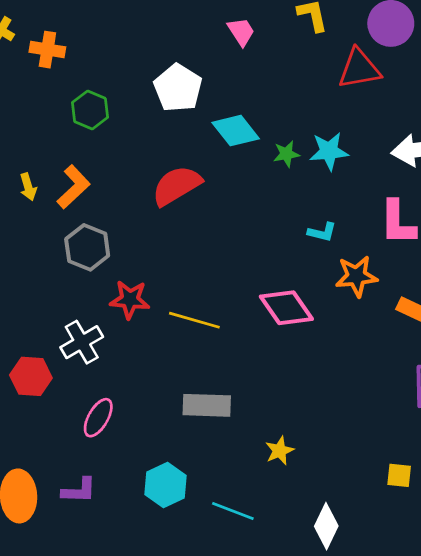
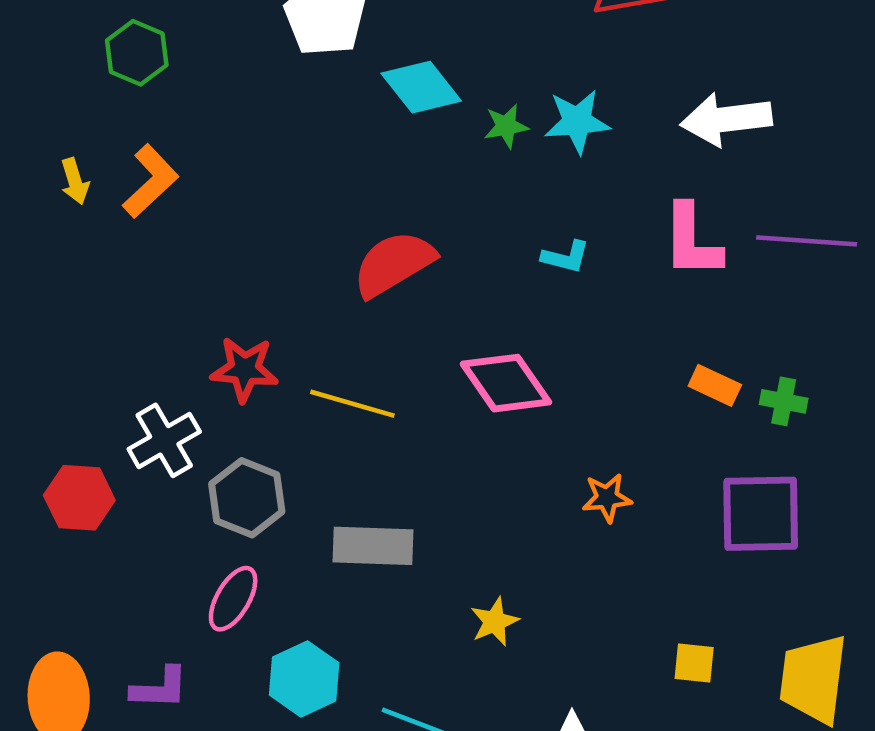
green hexagon: (90, 110) -> (137, 53), moved
red semicircle: (177, 186) -> (394, 264), moved
gray hexagon: (87, 247) -> (247, 498), moved
orange star: (356, 276) -> (607, 498), moved, size x0.7
pink ellipse: (98, 418) -> (233, 599), moved

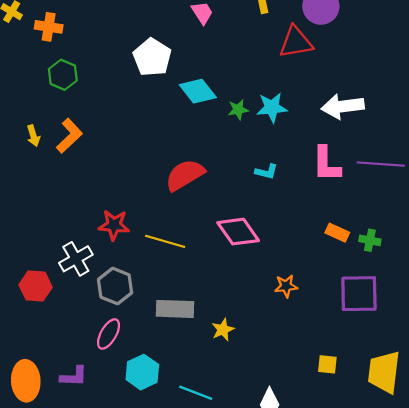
yellow star: (495, 622) -> (223, 330), moved

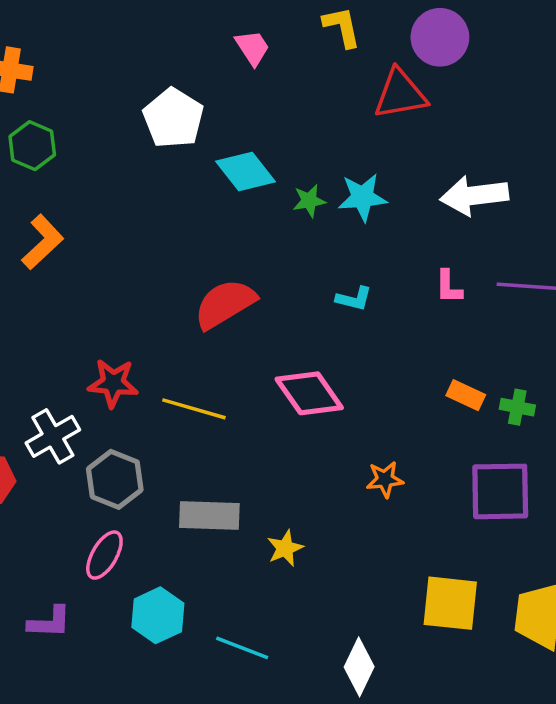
pink L-shape: (326, 164) -> (449, 287), size x0.6
yellow square: (327, 364) -> (450, 603), size x1.8

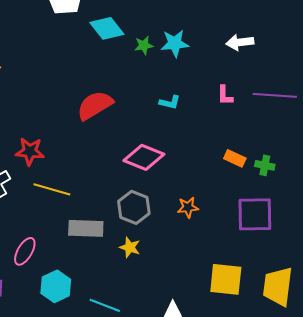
white arrow: (474, 196) -> (240, 42), size x0.7
pink diamond: (309, 393) -> (144, 157), turned -33
yellow line: (194, 409) -> (52, 189), moved
gray hexagon: (115, 479) -> (134, 207), moved
yellow star: (285, 548) -> (130, 247), turned -30

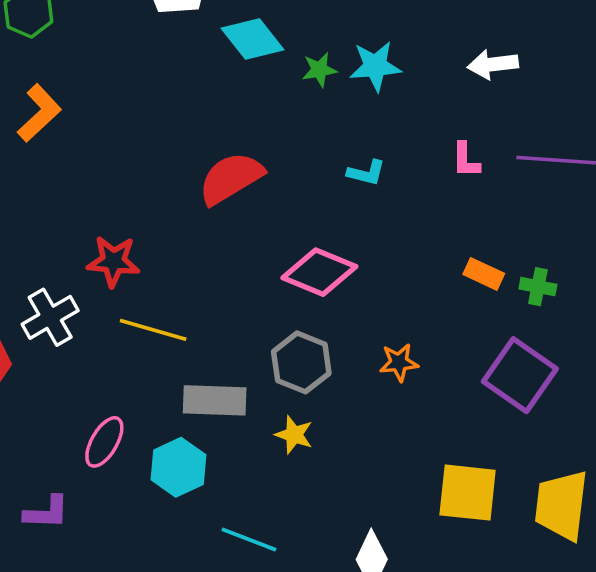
purple square: (255, 214) -> (520, 375), turned 36
cyan hexagon: (56, 286) -> (178, 467), moved

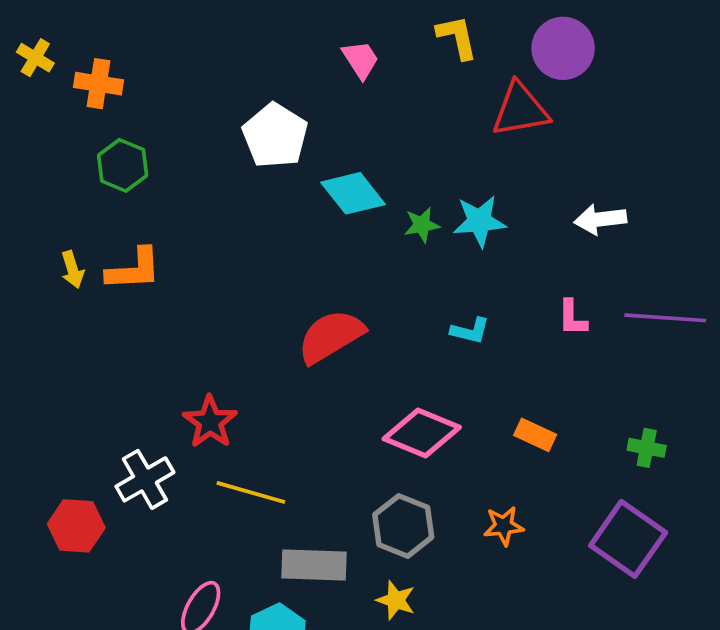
orange L-shape: (39, 113) -> (134, 269), turned 40
red star: (113, 261) -> (210, 422), turned 30
orange rectangle: (484, 274) -> (535, 435), moved

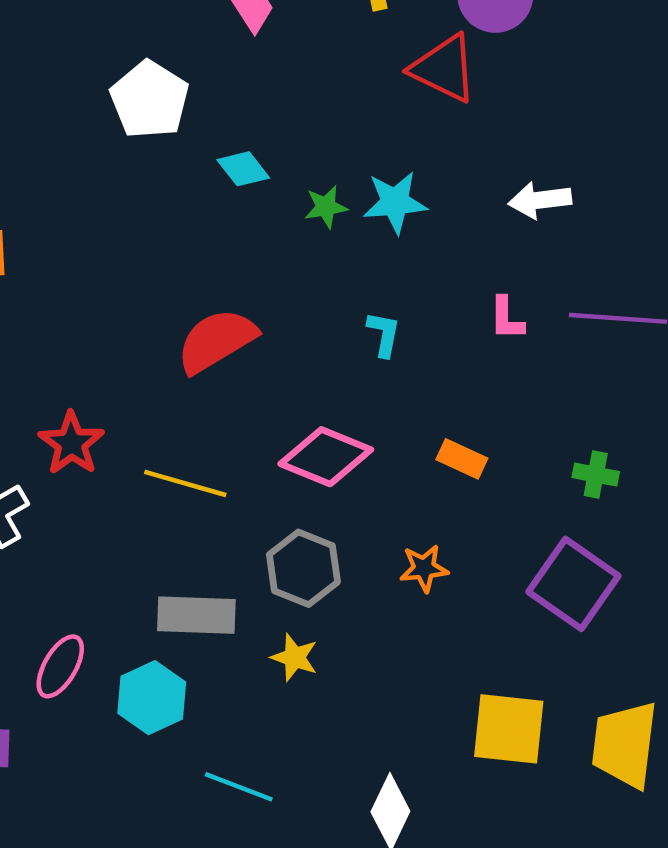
red triangle: (520, 110) -> (444, 68), turned 36
cyan diamond: (353, 193) -> (243, 169), size x0.7
cyan L-shape: (470, 331) -> (384, 334), turned -93
yellow line: (251, 492) -> (185, 483), moved

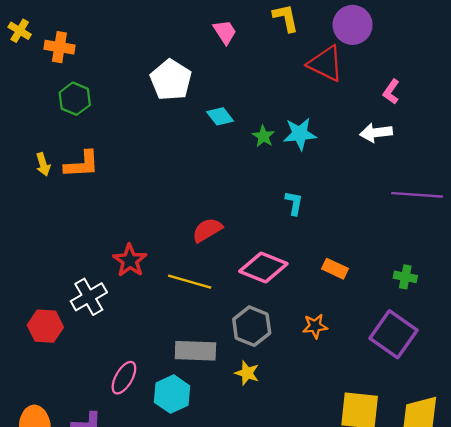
green star: (326, 207) -> (263, 136), turned -30
pink L-shape: (506, 318) -> (391, 92), moved, turned 35
red semicircle: (216, 341) -> (207, 230), moved, size x0.7

